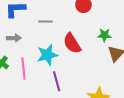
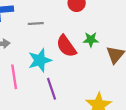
green star: (104, 35) -> (91, 40), moved

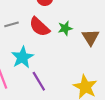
red semicircle: (66, 46) -> (39, 27), moved

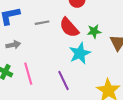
cyan star: (22, 57) -> (80, 53), moved

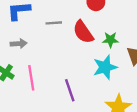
cyan star: (80, 53) -> (105, 67), moved

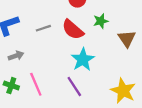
green star: (110, 40) -> (101, 21), moved
cyan star: (105, 67) -> (83, 60), moved

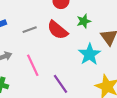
cyan star: (83, 60) -> (90, 54), moved
pink line: (36, 84) -> (33, 65), moved

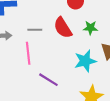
gray line: (30, 30) -> (35, 30), moved
purple line: (61, 84) -> (48, 80), turned -42

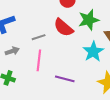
green star: (90, 28) -> (89, 20), size x1.5
pink line: (28, 53) -> (39, 60), turned 30

